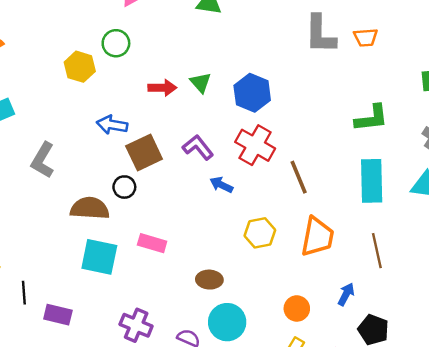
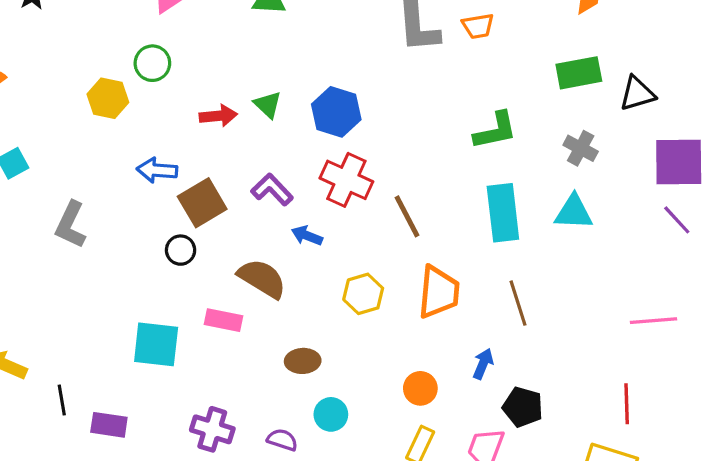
brown semicircle: (90, 208) -> (262, 278), moved, turned 33
cyan circle: (227, 322) -> (331, 414), size x0.7

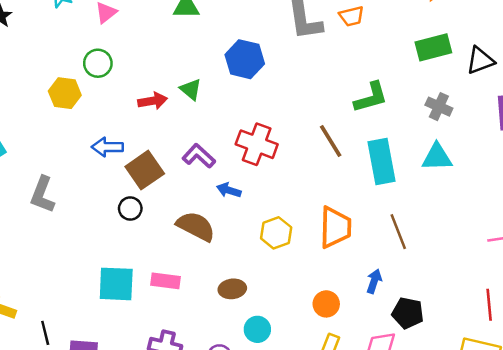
blue hexagon: (336, 112) -> (245, 59), moved
brown line: (407, 216) -> (331, 141), moved
pink rectangle: (223, 320) -> (166, 281), moved

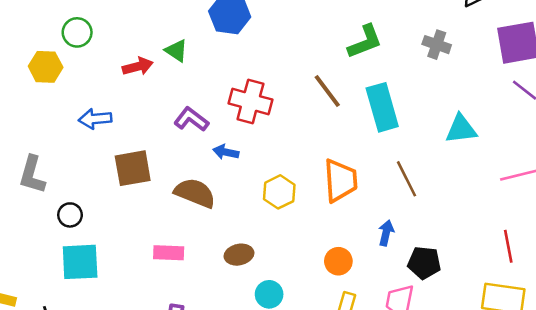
cyan triangle: (437, 157) -> (461, 129), moved
brown square: (145, 170) -> (133, 168), moved, turned 30
black circle: (130, 209) -> (70, 215), moved
cyan square: (116, 284) -> (80, 262), moved

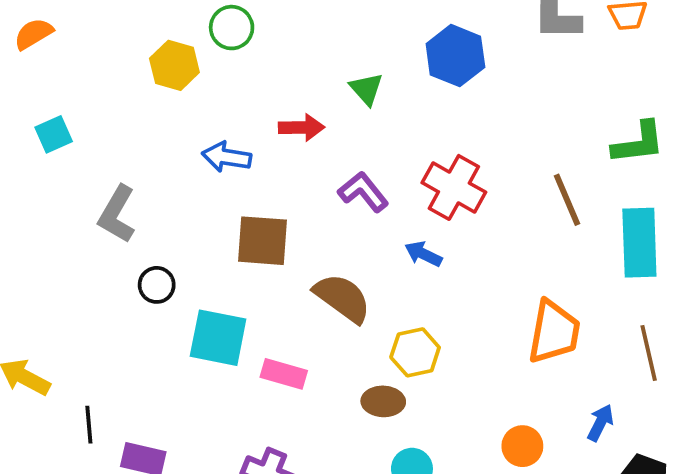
red arrow: (138, 66) -> (302, 128), moved
blue arrow: (226, 152) -> (423, 254), moved
yellow hexagon: (279, 192) -> (415, 352), moved
cyan square: (80, 262) -> (218, 338), moved

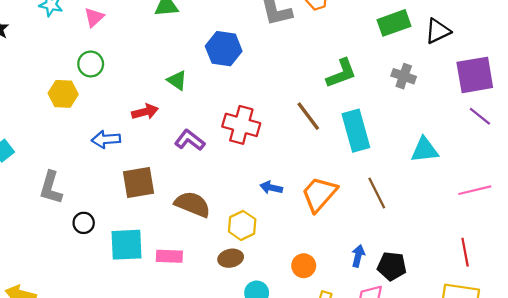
blue arrow: (423, 254) -> (271, 188), moved
orange trapezoid: (554, 332) -> (319, 194), turned -135
blue arrow: (600, 423) -> (358, 256), moved
orange circle: (522, 446) -> (304, 266), moved

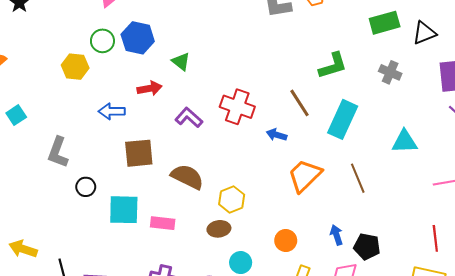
blue hexagon: (224, 49) -> (138, 38), moved
cyan rectangle: (356, 131) -> (343, 119), turned 36
blue arrow: (271, 188) -> (277, 135), moved
blue arrow: (358, 256) -> (336, 235), turned -36

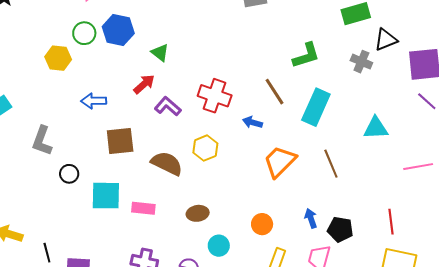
black triangle: (424, 33) -> (386, 40), moved
red arrow: (150, 88) -> (144, 84), moved, turned -30
yellow hexagon: (232, 199) -> (205, 148), moved
red line: (435, 238) -> (391, 222), moved

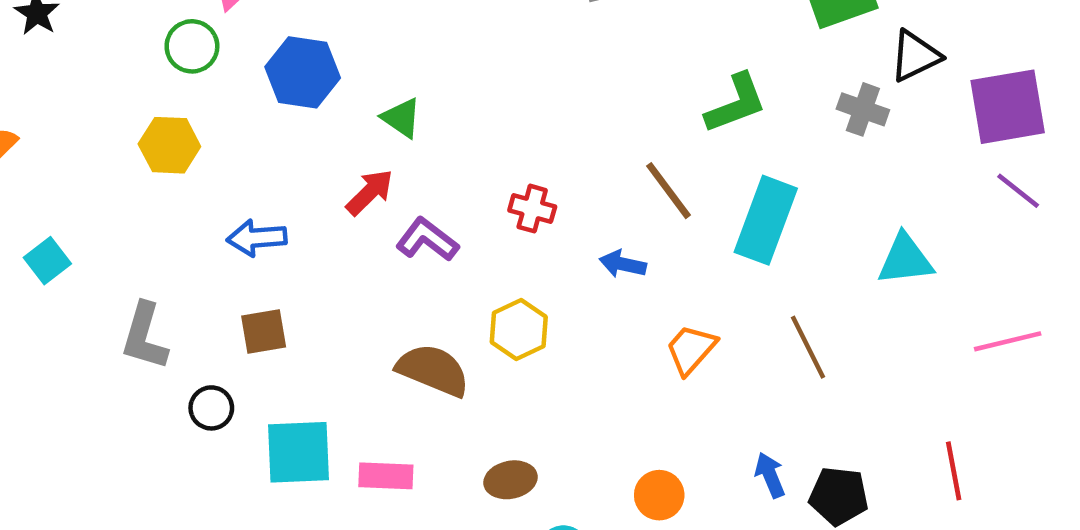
green circle: (84, 33) -> (192, 46), moved
red cross: (215, 96) -> (532, 209), size x0.6
brown square: (120, 141) -> (264, 331), moved, size x0.7
orange trapezoid: (280, 161) -> (691, 349), size x0.7

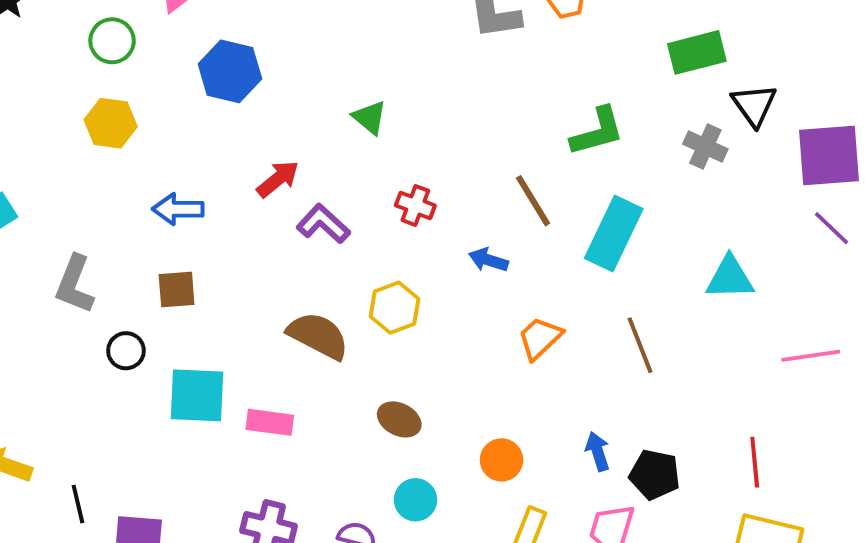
green circle: (192, 46) -> (112, 41), moved
black triangle: (915, 56) -> (754, 105), turned -45
green triangle: (401, 118) -> (370, 117), moved
brown ellipse: (510, 480) -> (399, 419), moved, turned 33

